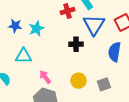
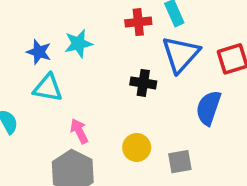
blue star: (15, 26) -> (39, 52), moved

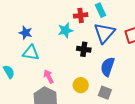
cyan star: (78, 44) -> (65, 30), moved
blue semicircle: (208, 108) -> (108, 67), moved
gray square: (180, 162) -> (105, 93), turned 32

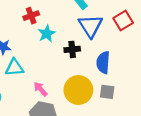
red cross: (81, 15) -> (31, 16), moved
yellow circle: (81, 85) -> (78, 90), size x1.6

